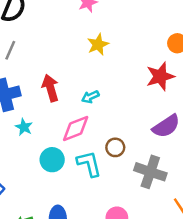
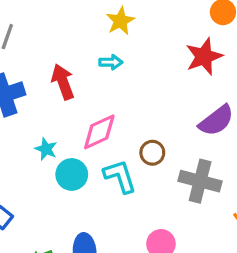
cyan arrow: (90, 97) -> (111, 62), moved, turned -150
cyan star: (24, 127) -> (46, 149), moved

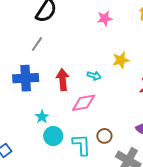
yellow star: (120, 21) -> (121, 60), moved
pink diamond: (99, 132) -> (84, 103), moved

